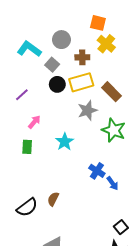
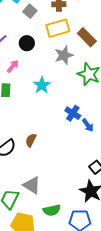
black circle: (57, 84) -> (27, 43), moved

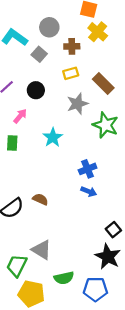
yellow rectangle: (58, 28) -> (71, 73), size x0.6
blue cross: (73, 113) -> (88, 169), turned 35
blue arrow: (88, 125) -> (89, 191), moved, turned -32
brown semicircle: (31, 140) -> (40, 199), turned 88

